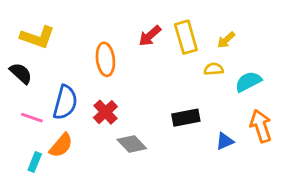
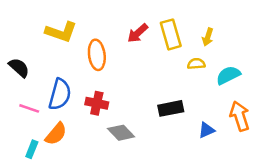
yellow L-shape: (37, 37) -> (61, 32), moved
yellow arrow: (226, 40) -> (208, 37), turned -30
red cross: (105, 112) -> (97, 103), turned -35

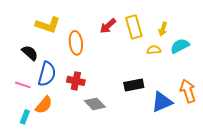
black semicircle: (19, 68) -> (30, 53), moved
cyan semicircle: (228, 75) -> (180, 46), moved
blue triangle: (206, 130) -> (162, 102), size x1.6

